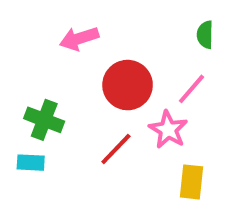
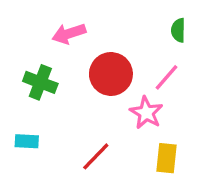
green cross: (44, 120) -> (40, 82), moved
red line: (116, 149) -> (96, 156), moved

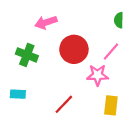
pink star: (146, 113) -> (98, 75), turned -30

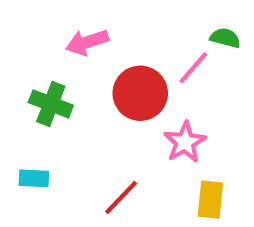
green semicircle: (119, 20) -> (225, 38), turned 104
pink line: (111, 52) -> (193, 68), moved
pink star: (98, 75) -> (185, 142), turned -30

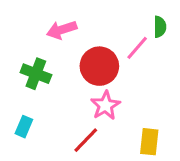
green semicircle: (225, 38) -> (160, 27), turned 75
pink star: (185, 142) -> (105, 105), moved
cyan rectangle: (34, 178) -> (24, 127), turned -70

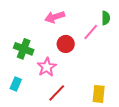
pink arrow: (62, 30) -> (55, 17), moved
red circle: (99, 66) -> (66, 44), size x0.7
pink star: (105, 105) -> (47, 67), moved

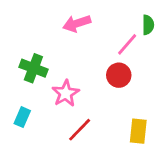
red circle: (66, 44) -> (119, 75), moved

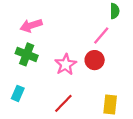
pink arrow: (77, 23) -> (31, 26), moved
green semicircle: (148, 25) -> (115, 11), moved
pink star: (66, 93) -> (66, 64), moved

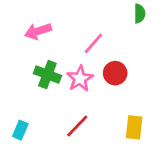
pink line: (101, 36) -> (93, 43), moved
green cross: (27, 54) -> (47, 75), moved
cyan rectangle: (18, 93) -> (20, 130), moved

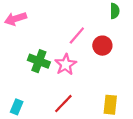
pink arrow: (38, 31) -> (15, 19), moved
red circle: (115, 73) -> (102, 46), moved

